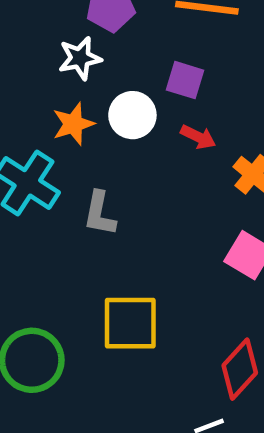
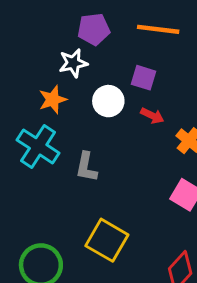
orange star: (73, 124) -> (53, 100), moved
yellow square: (130, 323) -> (107, 240), turned 30

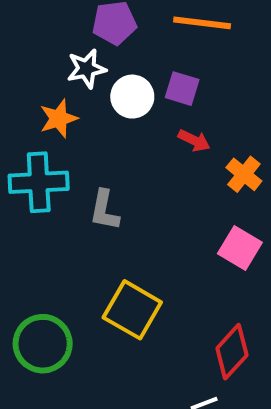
white circle: (108, 101) -> (132, 97), moved
cyan cross: (38, 146) -> (39, 182), turned -36

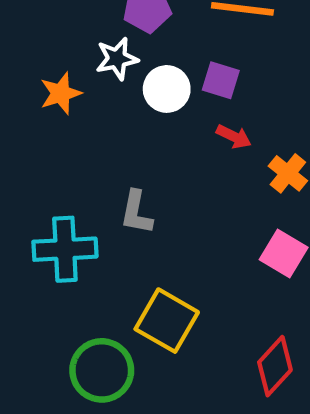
orange star: (59, 118) -> (61, 93), moved
cyan cross: (39, 182) -> (65, 249), moved
green circle: (43, 344) -> (102, 370), moved

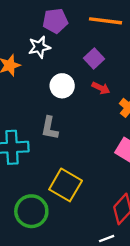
purple square: (221, 80) -> (94, 58), turned 30
white circle: (167, 89) -> (62, 86), moved

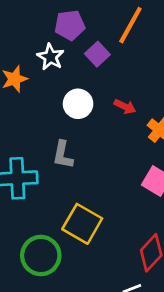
orange line: (105, 21) -> (130, 25), turned -68
white star: (39, 47) -> (50, 57), turned -30
purple square: (94, 58) -> (97, 54), moved

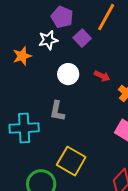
purple pentagon: (70, 25) -> (62, 17), turned 30
white star: (50, 57) -> (48, 40), turned 30

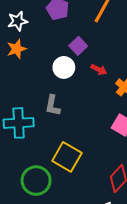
purple square: (82, 38) -> (78, 46), moved
white star: (48, 40) -> (18, 21), moved

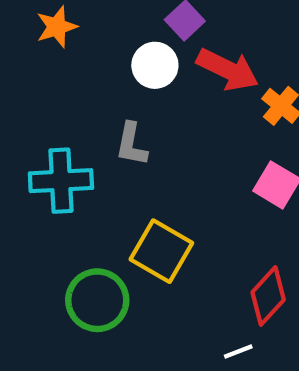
red arrow: (99, 70) -> (228, 70), size x1.8

